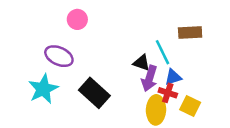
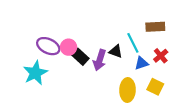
pink circle: (77, 19) -> (69, 47), moved
purple arrow: (149, 78) -> (100, 60), moved
black rectangle: (94, 93) -> (80, 57), moved, size x0.7
red cross: (168, 93) -> (161, 56), moved, turned 32

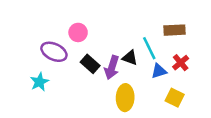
pink circle: (69, 47) -> (78, 32), moved
cyan star: (35, 73) -> (39, 82), size x0.7
yellow ellipse: (127, 90) -> (125, 98), moved

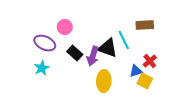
black triangle: (130, 58) -> (108, 48), size x1.5
red cross: (181, 63) -> (150, 61), moved
blue triangle: (159, 71) -> (136, 71), moved
cyan star: (39, 82) -> (42, 68), moved

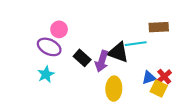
pink circle: (65, 27) -> (59, 29), moved
cyan line: (124, 40) -> (136, 44), turned -72
red cross: (150, 61) -> (164, 77), moved

